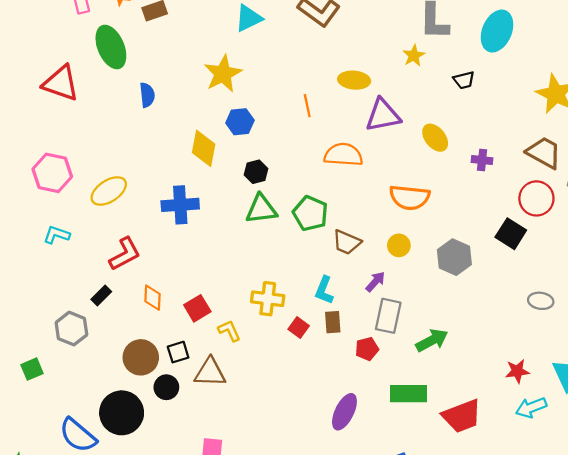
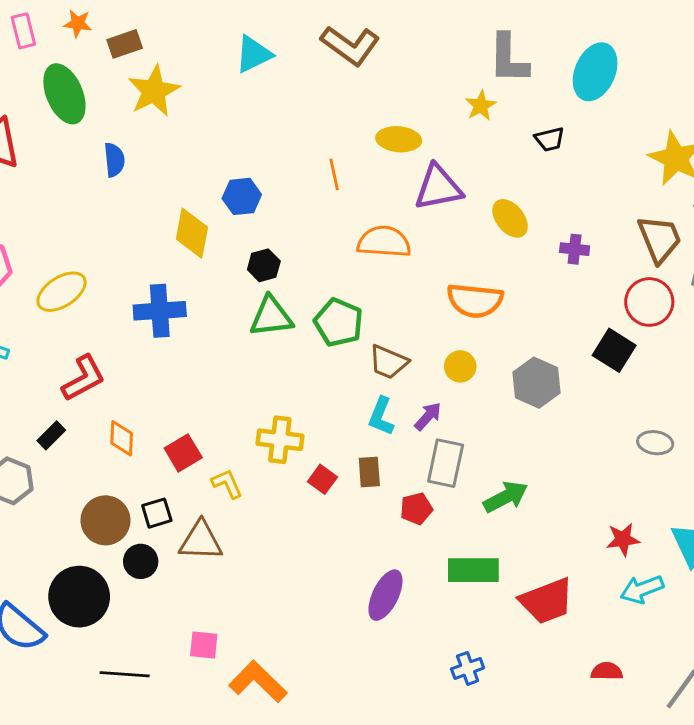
yellow star: (223, 74) -> (154, 91), moved
brown trapezoid: (544, 153) -> (660, 239), turned 39
cyan L-shape: (324, 290) -> (381, 416), moved

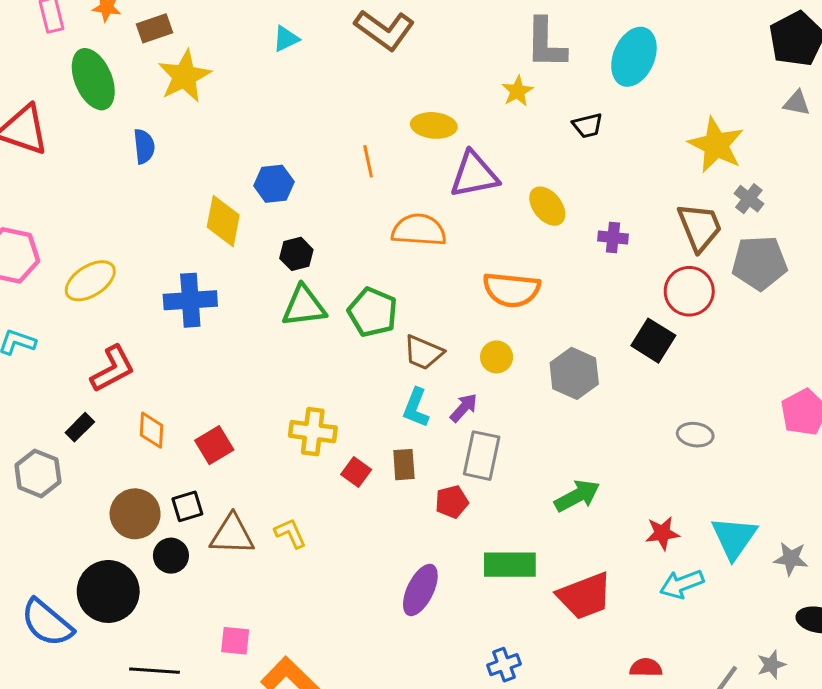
cyan triangle: (254, 54) -> (286, 39), size x0.7
yellow L-shape: (227, 484) -> (290, 533), moved
green arrow: (506, 497) -> (577, 496), moved

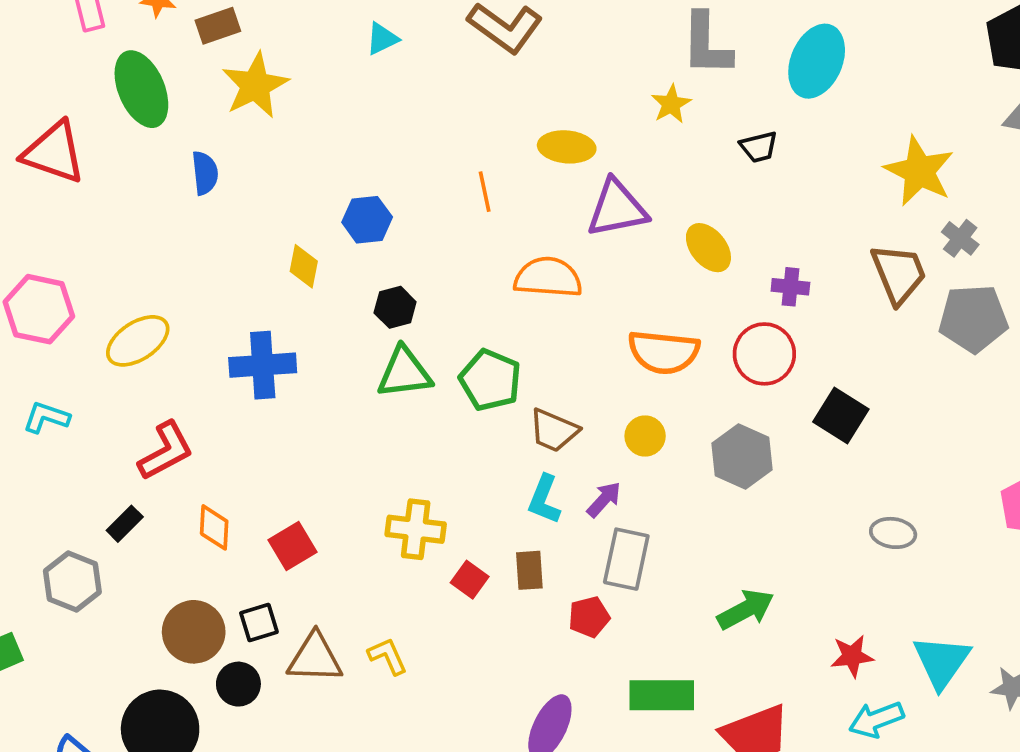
yellow diamond: (223, 221) -> (304, 266), size x0.7
red circle: (689, 291) -> (764, 354), moved

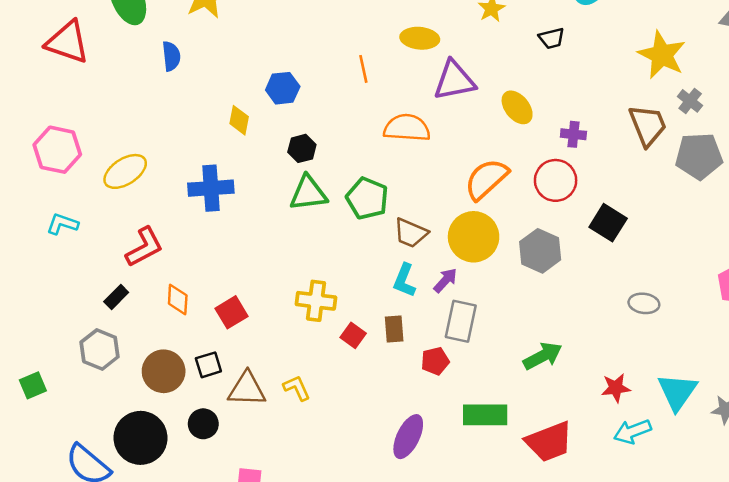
orange semicircle: (664, 352) -> (486, 179), turned 132
yellow circle: (645, 436) -> (474, 237), size x1.8
gray hexagon: (72, 581) -> (100, 349), moved
black circle: (238, 684) -> (203, 424), moved

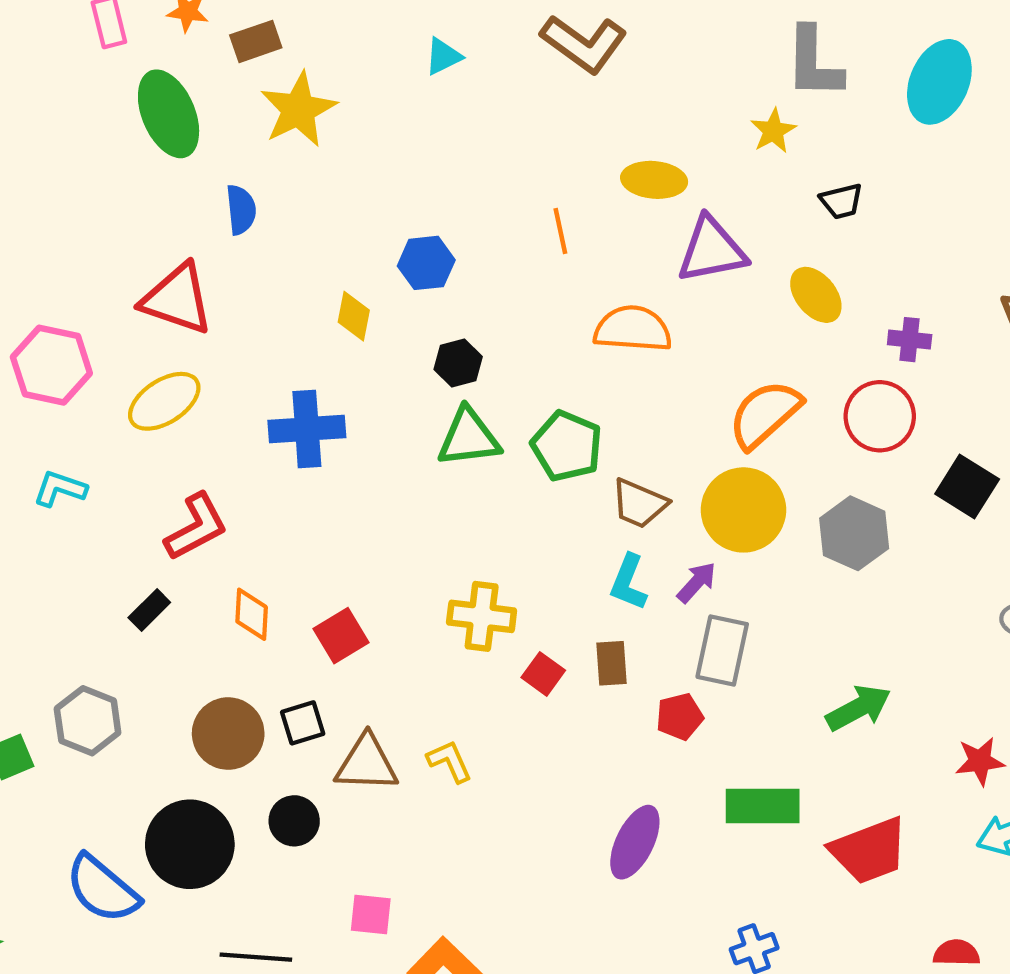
black trapezoid: (552, 38) -> (841, 201), moved
red triangle: (67, 42) -> (177, 299), moved
gray hexagon: (100, 349) -> (88, 721), moved

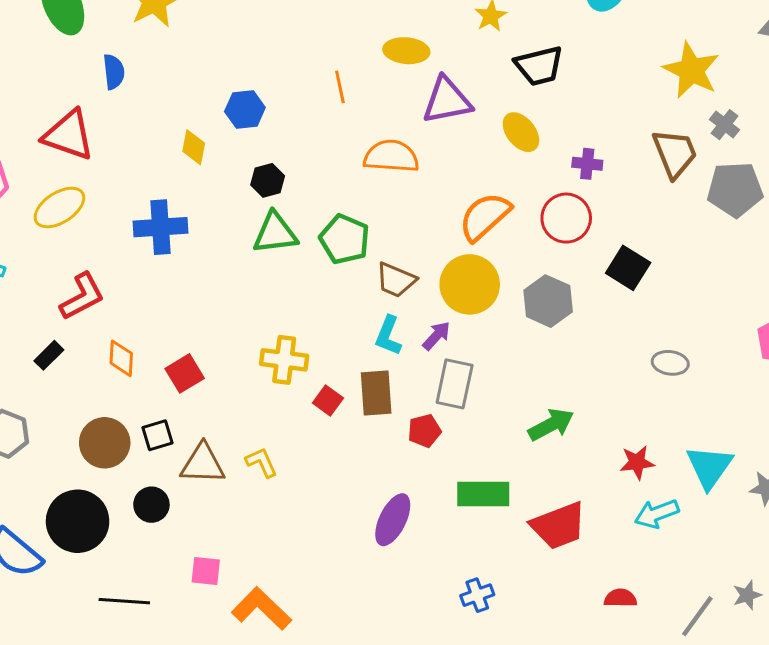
black trapezoid: (841, 201) -> (539, 66), size x1.6
brown rectangle: (611, 663) -> (376, 393), size x1.4

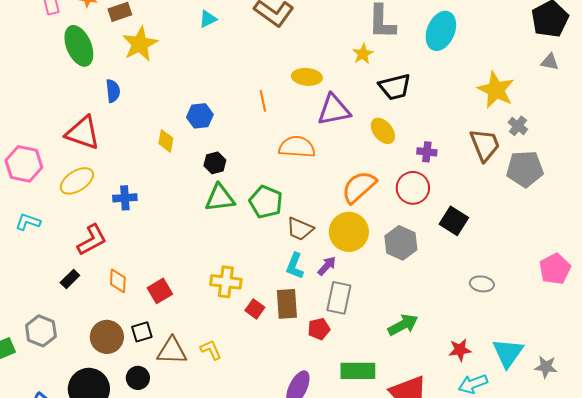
blue cross: (161, 227) -> (125, 198), moved, size x0.7

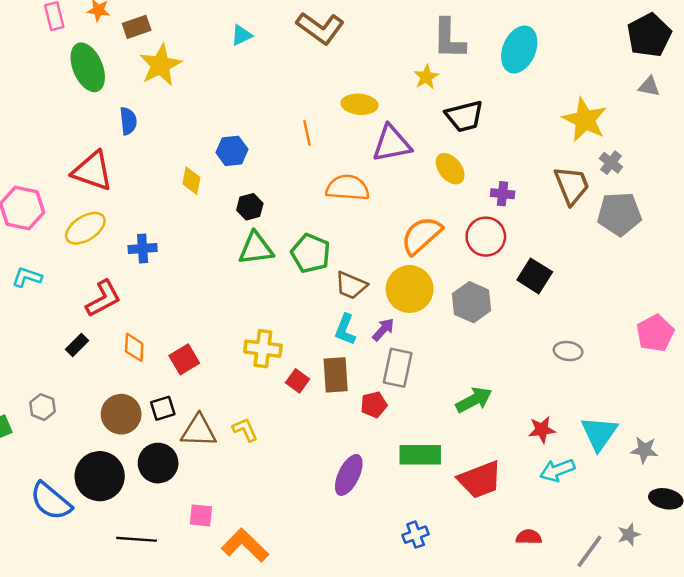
gray hexagon: (41, 331) -> (42, 407), size x0.7
black circle: (138, 378) -> (158, 463), size x1.4

